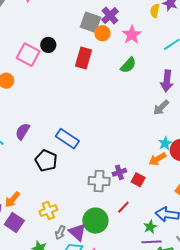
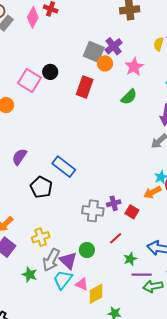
green circle: (95, 221) -> (87, 250), size x0.6
green star: (150, 227) -> (130, 259), moved
gray arrow: (60, 233) -> (51, 260), size x1.6

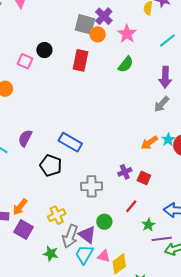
pink square: (29, 80) -> (25, 61), size x0.7
orange arrow: (152, 192) -> (149, 143), moved
gray cross: (93, 211) -> (92, 186), moved

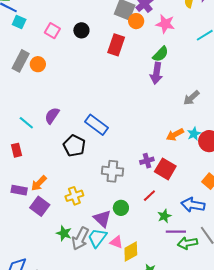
pink star: (127, 34) -> (165, 24), turned -30
pink square: (25, 61) -> (52, 31), moved
purple arrow: (165, 77) -> (156, 73), moved
red square: (144, 178) -> (165, 169), size x1.5
gray arrow: (70, 236) -> (80, 239), moved

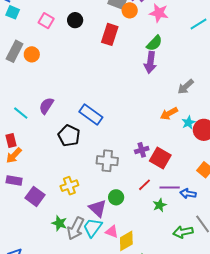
orange arrow: (175, 135) -> (169, 114), moved
orange arrow: (39, 183) -> (14, 155), moved
blue arrow: (193, 205) -> (188, 194), size x0.7
purple line: (176, 232) -> (170, 188), moved

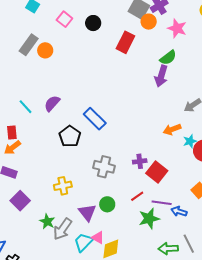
purple square: (35, 196) -> (20, 201), moved
green star: (160, 205) -> (149, 219), size x1.5
cyan trapezoid: (93, 228) -> (83, 242), moved

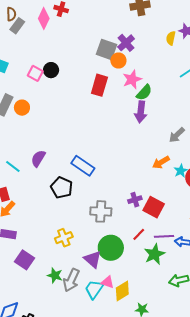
black circle: (93, 23) -> (51, 70), moved
pink star: (177, 28) -> (132, 79), moved, turned -30
green circle: (107, 204) -> (111, 248), size x1.6

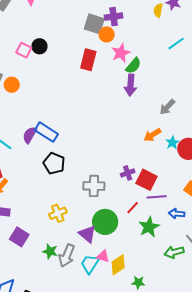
purple cross: (126, 43) -> (114, 17), turned 36
blue rectangle: (83, 166) -> (46, 132), moved
purple line: (164, 236) -> (157, 197), moved

